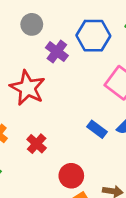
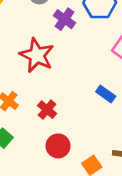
red circle: (71, 176) -> (58, 146), moved

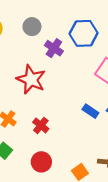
red circle: (58, 146) -> (41, 162), moved

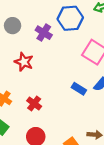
gray circle: (32, 27) -> (13, 26), moved
red star: (31, 79) -> (24, 62), size x0.7

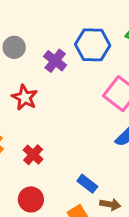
blue rectangle: (79, 89) -> (87, 184), moved

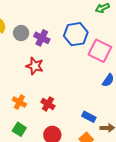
blue hexagon: (93, 45) -> (76, 34), moved
purple cross: (55, 61) -> (42, 38), moved

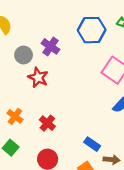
gray circle: (21, 33) -> (24, 55), moved
blue hexagon: (76, 34) -> (92, 30), moved

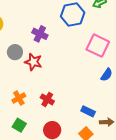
gray circle: (24, 55) -> (15, 52), moved
orange cross: (15, 116) -> (19, 98), turned 32

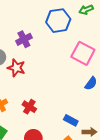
purple cross: (40, 34) -> (24, 39), turned 35

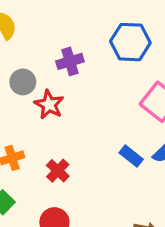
blue rectangle: (71, 120) -> (131, 156), moved

